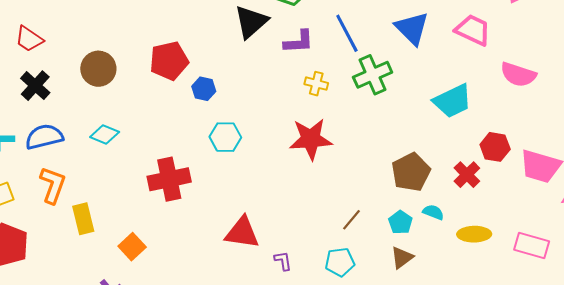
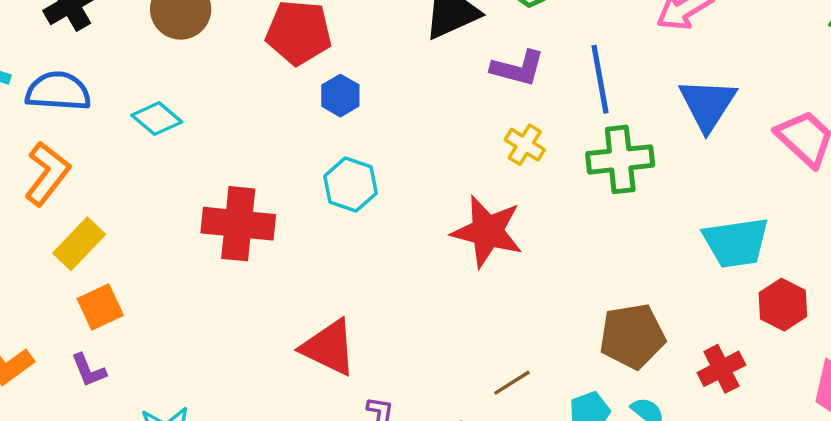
red hexagon: (495, 147) -> (783, 305), moved
yellow rectangle: (83, 219) -> (79, 244), turned 40
orange square: (132, 247) -> (100, 307), moved

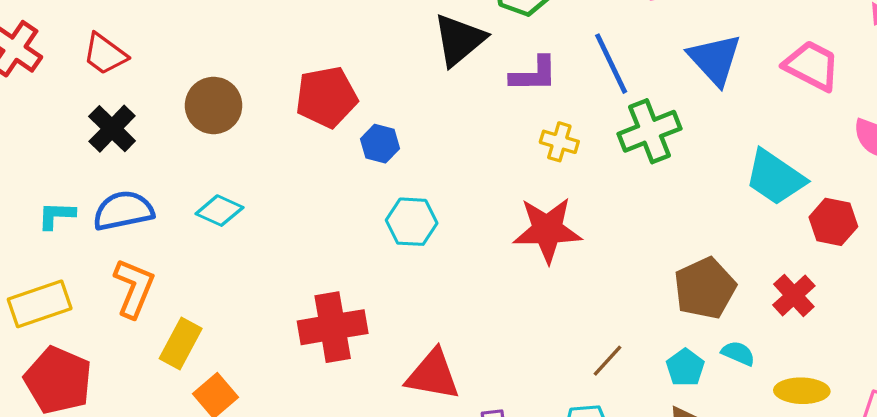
red cross: (238, 224) -> (333, 327), moved
cyan trapezoid: (736, 242) -> (775, 177), turned 58

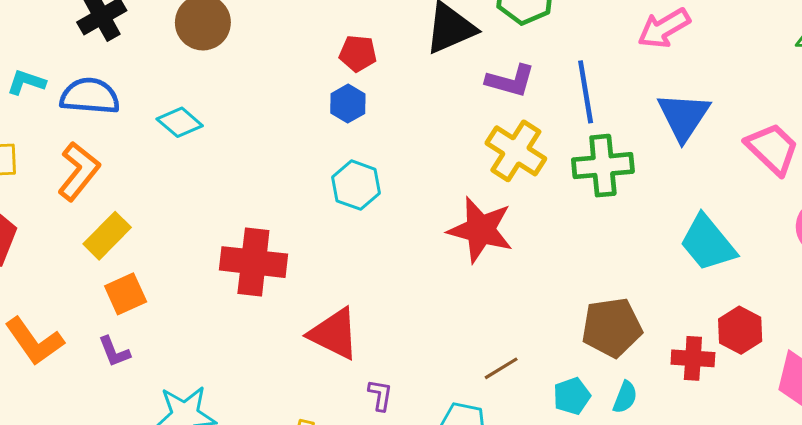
red pentagon: (326, 97) -> (358, 53), moved, size x0.6
yellow cross: (559, 142) -> (516, 151), size x1.6
red hexagon: (833, 222) -> (740, 330), moved
red cross: (794, 295) -> (693, 358), turned 30
cyan semicircle: (738, 353) -> (625, 397), turned 72

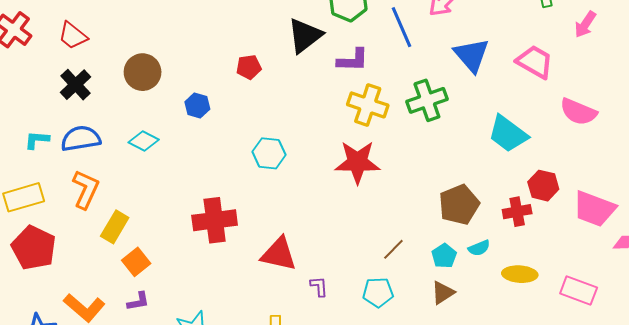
blue line: (586, 92) -> (401, 27), moved
blue hexagon: (348, 104) -> (197, 106), moved
purple L-shape: (114, 352) -> (138, 301), turned -65
cyan semicircle: (625, 397) -> (479, 248), turned 60

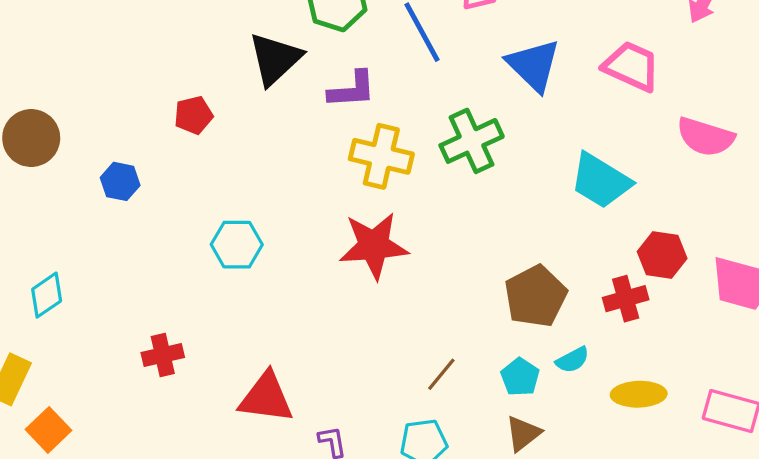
cyan diamond: (144, 141) -> (47, 295), moved, turned -56
red cross: (215, 220) -> (163, 355), size x0.6

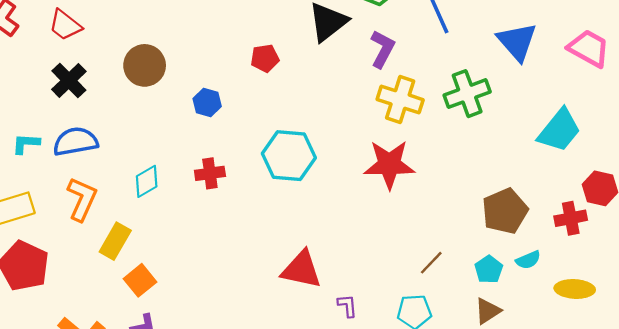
purple L-shape: (352, 90) -> (383, 49), turned -63
cyan trapezoid: (601, 181) -> (559, 130), turned -87
cyan hexagon: (237, 245) -> (289, 156), size x1.4
red cross: (163, 355) -> (210, 173), moved

